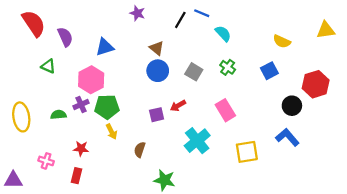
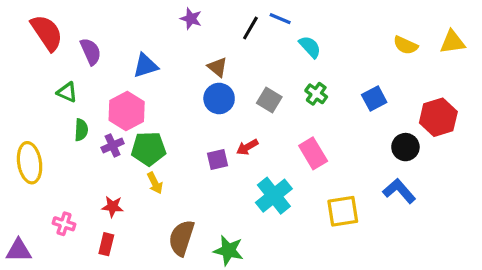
yellow semicircle: (282, 41) -> (405, 45), moved
green semicircle: (58, 115) -> (81, 130), moved, turned 98
brown semicircle: (140, 150) -> (181, 238), moved, size x1.6

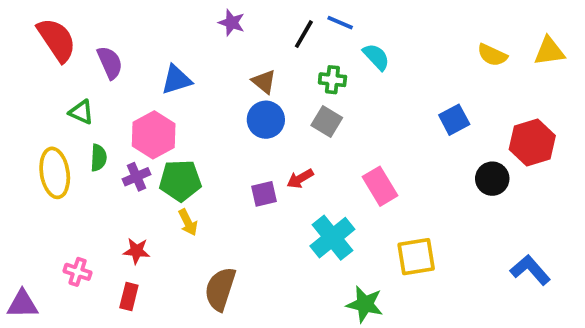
green cross: (316, 94) -> (332, 80), moved, turned -30
yellow ellipse: (30, 163) -> (55, 173), moved
blue L-shape: (399, 191) -> (530, 270), moved
green star: (228, 250) -> (365, 304), moved

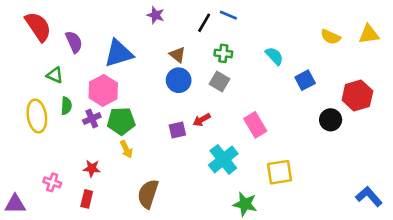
cyan semicircle: (376, 57) -> (274, 56), moved
blue triangle: (176, 80) -> (119, 53), size x1.4
blue L-shape: (530, 270) -> (369, 196), moved

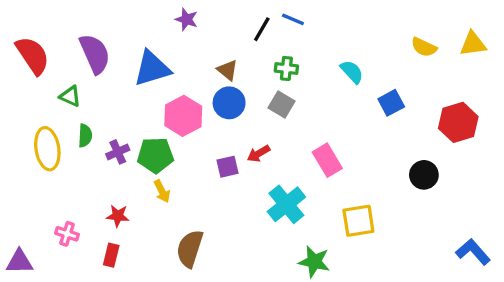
purple star: (156, 15) -> (187, 19), moved
red semicircle: (38, 27) -> (33, 55), moved
purple semicircle: (74, 42) -> (95, 54), size x1.4
pink hexagon: (103, 90) -> (183, 116), moved
black circle: (331, 120) -> (424, 175), moved

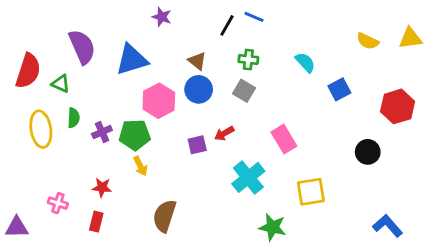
red semicircle: (33, 55) -> (28, 71), moved, turned 52
blue L-shape: (473, 252) -> (388, 226), moved

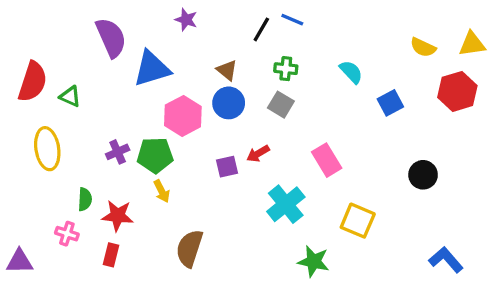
purple semicircle: (82, 47) -> (111, 38), moved
red hexagon: (398, 106) -> (457, 91), moved
green semicircle: (74, 118) -> (85, 199), moved
red star: (102, 187) -> (118, 216), size x1.4
yellow square: (311, 192) -> (358, 221), turned 32

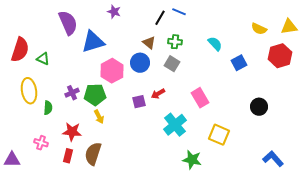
brown triangle: (227, 70) -> (149, 43), moved
green semicircle: (85, 199) -> (48, 108), moved
brown semicircle: (189, 248) -> (93, 154), moved

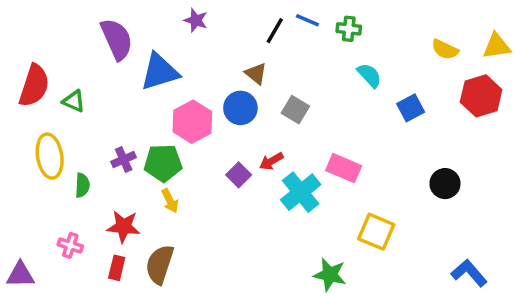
green cross: (175, 42) -> (349, 29), moved
pink rectangle: (200, 98) -> (344, 168), turned -36
purple square: (139, 102) -> (239, 175), turned -32
cyan cross: (175, 125) -> (301, 192), moved

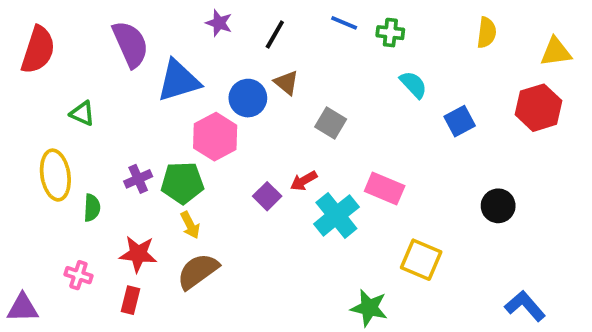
black line: (275, 31) -> (275, 35), moved
yellow semicircle: (445, 49) -> (487, 33), moved, turned -108
red semicircle: (34, 86) -> (38, 50), moved
blue circle: (240, 108) -> (248, 98), moved
brown semicircle: (160, 264) -> (198, 271), moved, turned 36

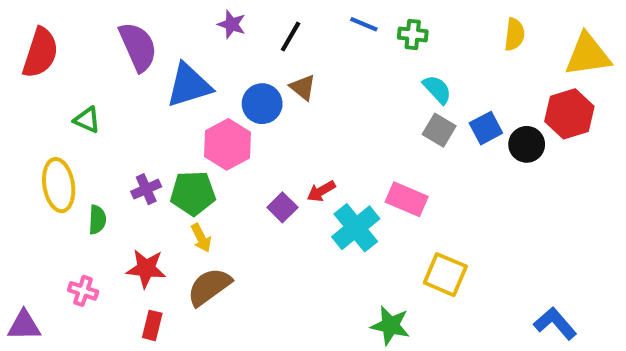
yellow triangle: (556, 52) -> (588, 55), size x1.4
gray square: (331, 123) -> (439, 130), moved
black circle: (498, 206) -> (527, 144), moved
red rectangle: (130, 300) -> (152, 325), moved

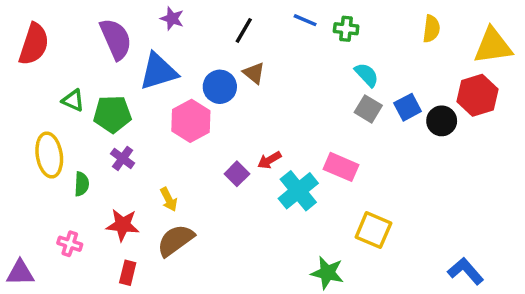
purple star: (232, 24) -> (172, 19), moved
purple cross: (146, 189) -> (123, 158), turned -30
green pentagon: (193, 193) -> (112, 114), moved

